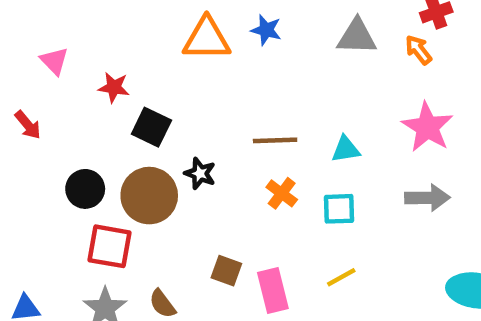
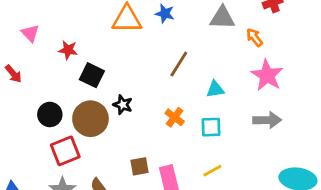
orange arrow: (419, 50) -> (254, 37), moved
brown line: (275, 140) -> (179, 64), moved, turned -56
red square: (109, 246) -> (65, 151), turned -32
brown square: (226, 271) -> (140, 166), turned -30

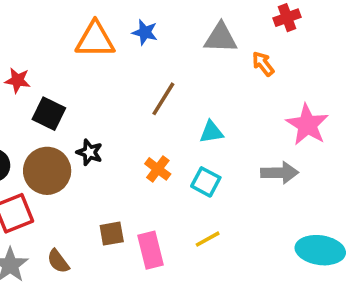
pink star: (267, 75) -> (307, 125), moved
cyan square: (211, 127) -> (206, 182), turned 30

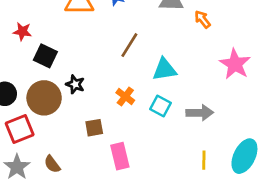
cyan triangle: (211, 132) -> (165, 69), size x1.4
gray arrow: (280, 173) -> (200, 113), moved
brown square: (112, 234) -> (94, 128), moved
yellow line: (208, 239) -> (204, 160), moved, turned -60
cyan ellipse: (320, 250) -> (244, 156), turned -72

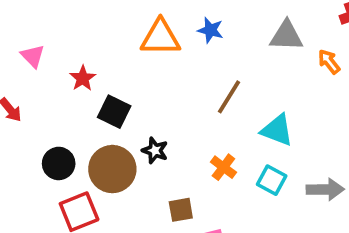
red star: (22, 32) -> (83, 78), turned 30
cyan triangle: (165, 69) -> (277, 130), turned 30

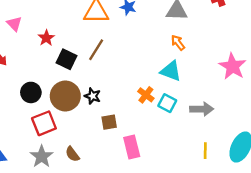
orange arrow: (329, 62) -> (178, 43), moved
brown line: (229, 97) -> (96, 50), moved
black star: (155, 151) -> (93, 96), moved
orange cross: (223, 167) -> (146, 95), moved

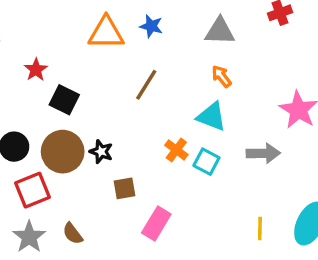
brown line: (96, 50) -> (146, 85), moved
gray arrow: (202, 109) -> (263, 153), moved
pink rectangle: (132, 147) -> (156, 224), turned 45

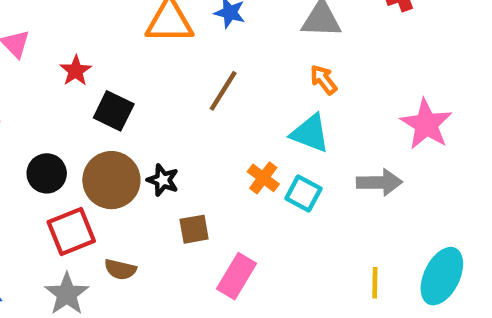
brown semicircle: (73, 234) -> (120, 269), moved, turned -40

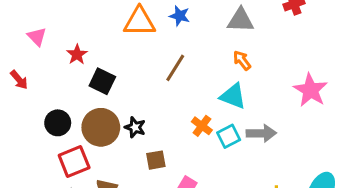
gray arrow: (379, 182) -> (261, 133), moved
cyan square: (303, 193) -> (229, 136), turned 35

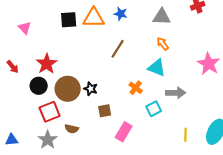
red star: (77, 54) -> (47, 64), moved, size x1.5
red arrow: (19, 80) -> (13, 67), moved
black square: (102, 81) -> (69, 20), moved, turned -30
cyan square: (229, 136) -> (154, 109), moved

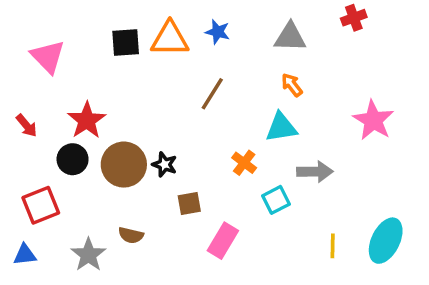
pink triangle: (25, 28) -> (48, 57), size x1.5
cyan triangle: (157, 68) -> (281, 127), turned -30
red square: (50, 112) -> (41, 205), moved

